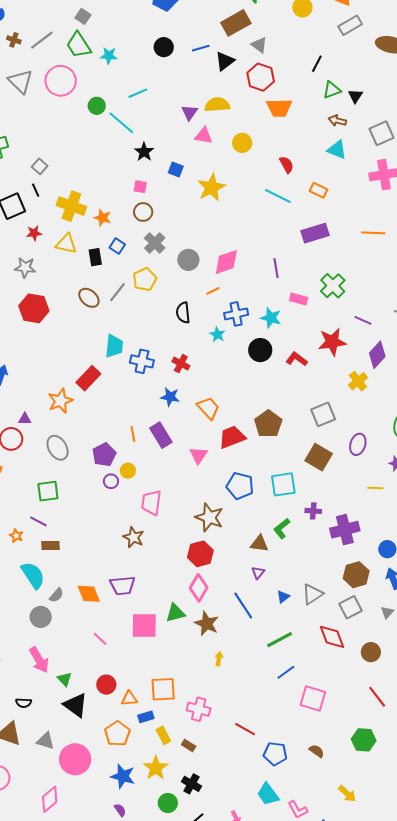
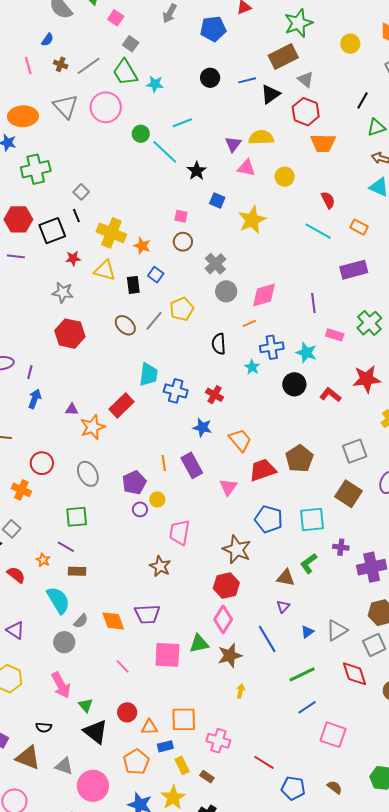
black star: (144, 152) -> (197, 171), moved
gray cross: (155, 243) -> (215, 264), moved
purple triangle: (25, 419) -> (72, 409), moved
brown star: (207, 624) -> (230, 655), turned 30

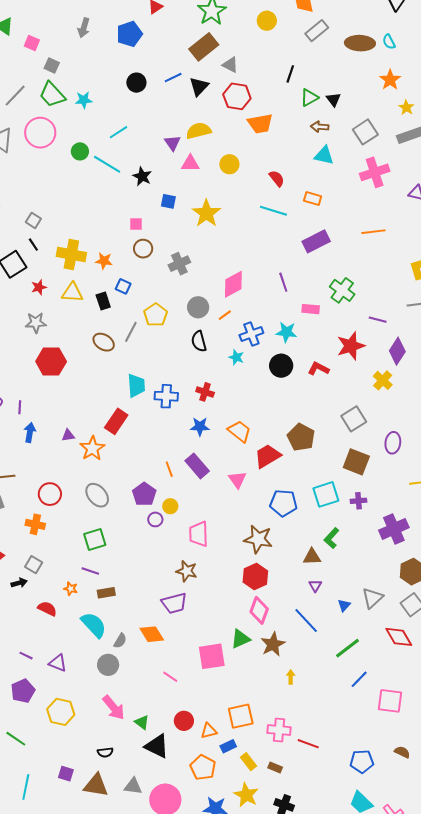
gray cross: (215, 264) -> (179, 264), turned 30
gray circle: (226, 291) -> (198, 307), moved
purple cross: (341, 547) -> (358, 501), moved
purple trapezoid: (147, 614) -> (174, 603), moved
red line: (264, 762) -> (308, 744), moved

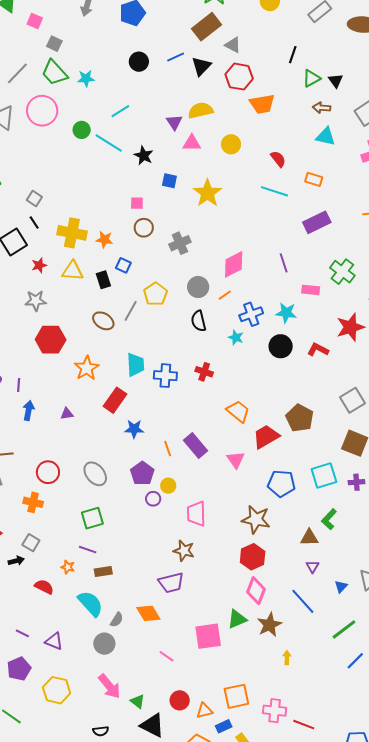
blue star: (200, 427) -> (134, 429), moved
orange star: (92, 448) -> (87, 368), moved

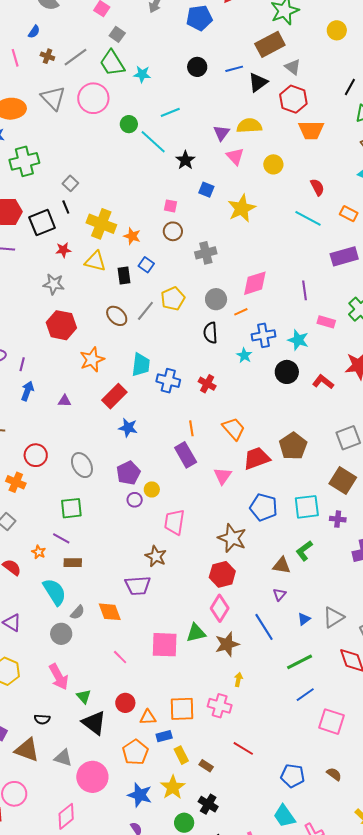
pink triangle: (192, 143) -> (235, 156), turned 36
orange line: (168, 449) -> (191, 428), moved
pink cross: (275, 711) -> (220, 706), moved

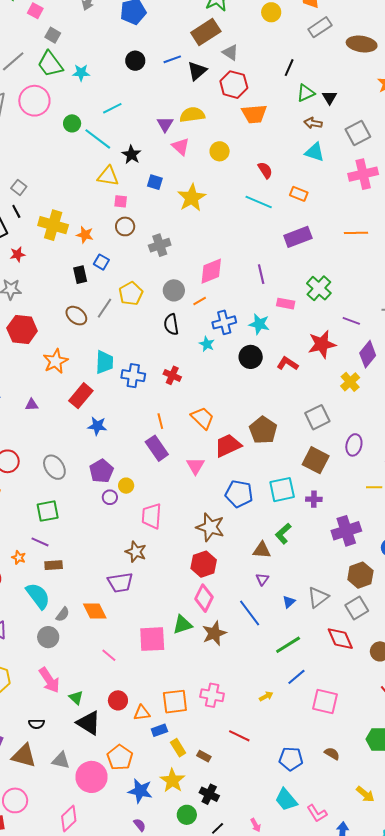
yellow triangle: (95, 261) -> (108, 176), moved
yellow arrow: (238, 680) -> (266, 696), moved, turned 56
orange pentagon: (135, 752) -> (120, 757), moved

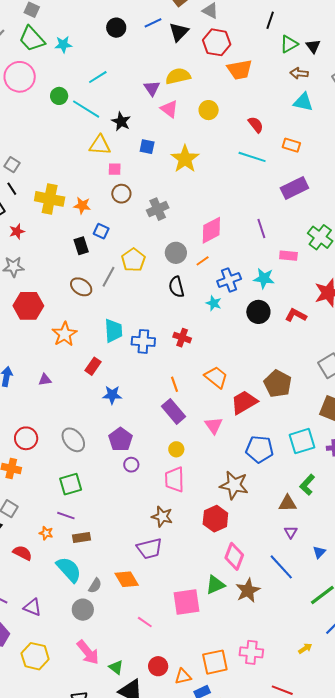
red rectangle: (81, 396) -> (93, 366), size x0.7
yellow circle: (126, 486) -> (176, 449), moved
red hexagon: (204, 564) -> (215, 519), moved

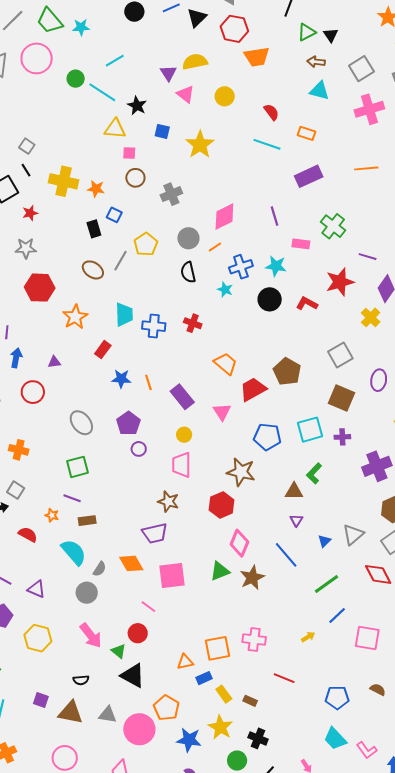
orange line: (175, 384) -> (148, 382), moved
red circle: (26, 438) -> (33, 392), moved
pink square: (186, 602) -> (172, 575), moved
red circle: (158, 666) -> (138, 633), moved

